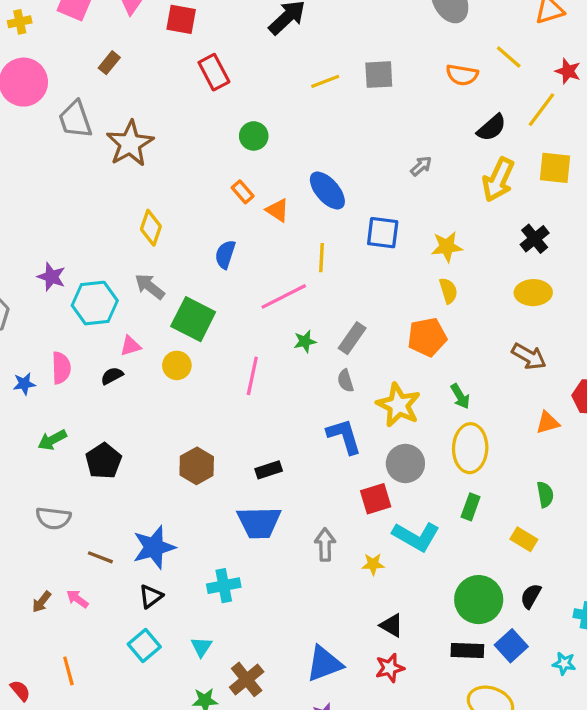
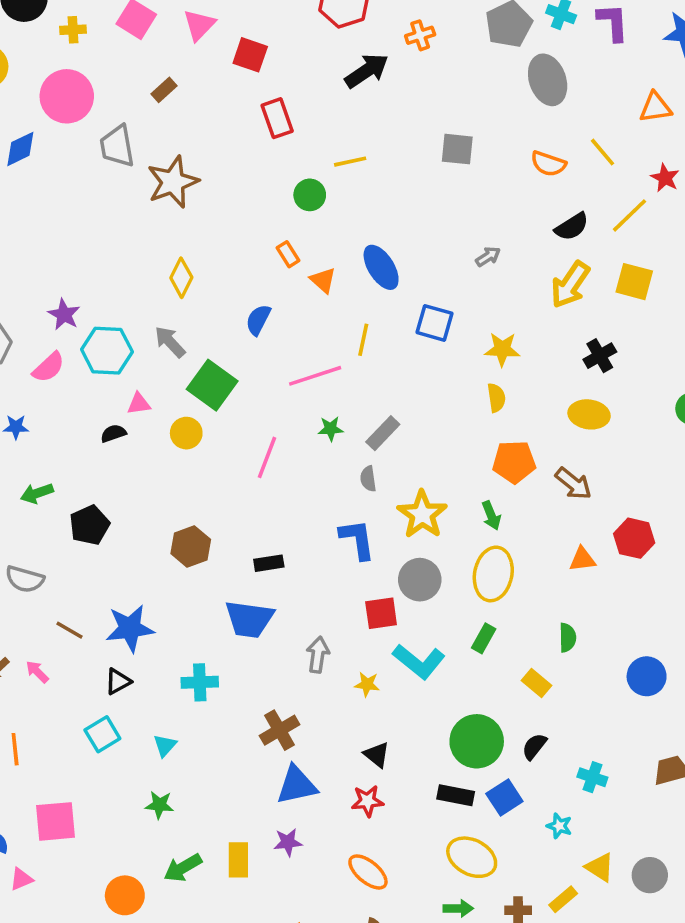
yellow line: (325, 81) -> (350, 162), moved
orange pentagon: (427, 337) -> (514, 462), moved
pink semicircle: (61, 368) -> (49, 367), moved, turned 40
brown cross: (247, 679) -> (280, 730), moved

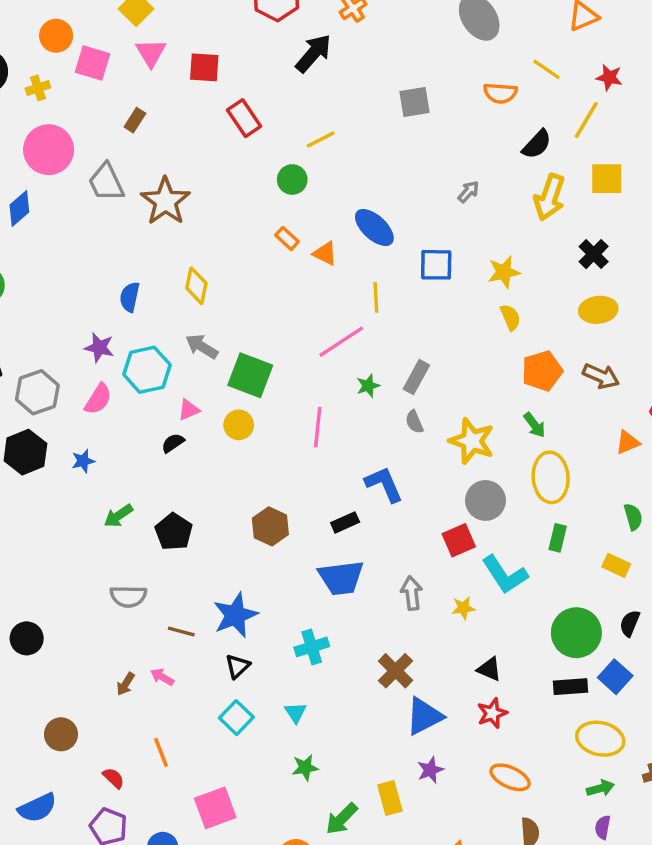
blue semicircle: (258, 320) -> (130, 297), moved
blue L-shape: (357, 539) -> (384, 484), moved
cyan L-shape: (419, 661) -> (505, 575), turned 33

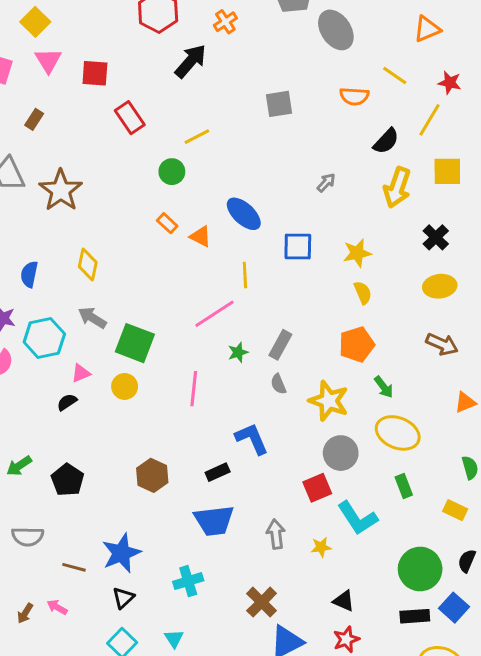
orange pentagon: (542, 371) -> (357, 344), moved
yellow ellipse: (551, 477) -> (398, 433), turned -63
green rectangle: (558, 538) -> (404, 486), turned -35

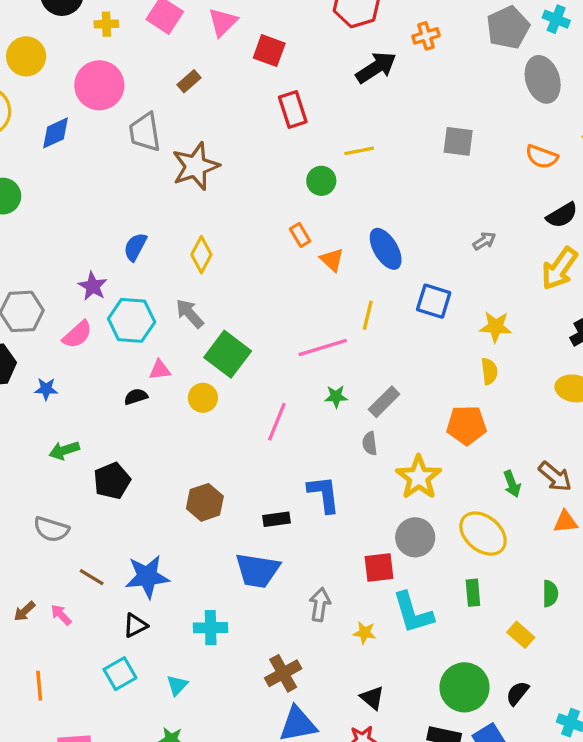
brown arrow: (442, 344) -> (555, 477), moved
green arrow: (384, 387) -> (512, 484), moved

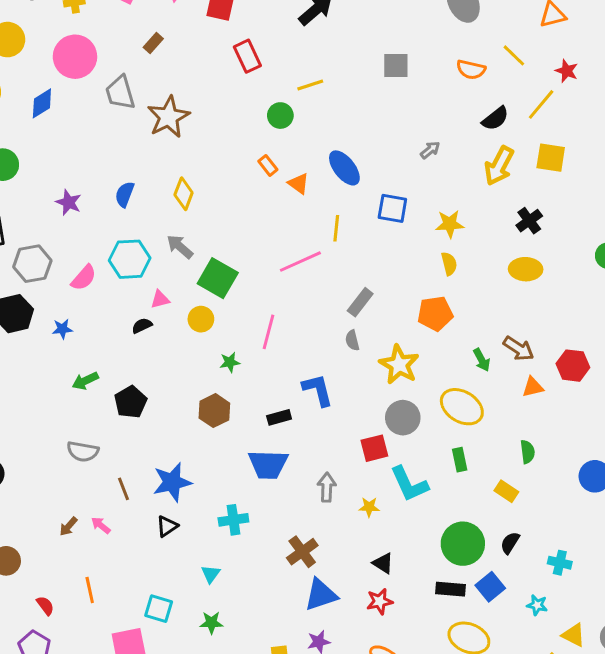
purple star: (93, 286) -> (69, 202), moved
green star: (336, 397) -> (230, 362), moved
brown line: (92, 577) -> (123, 489), turned 45
cyan square: (120, 674) -> (159, 609), moved, turned -36

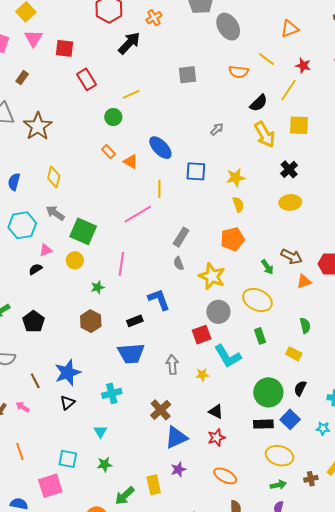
yellow arrow: (499, 166) -> (265, 135), turned -52

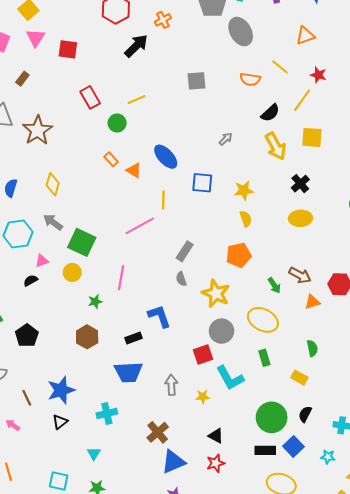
red rectangle: (87, 79) -> (90, 97), moved

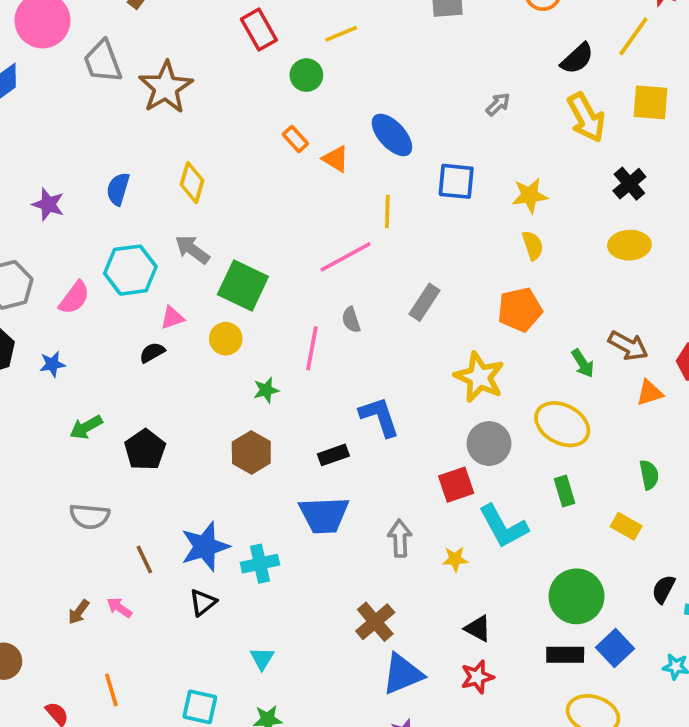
gray semicircle: (181, 279) -> (351, 320), moved
cyan cross: (107, 414) -> (260, 564), moved
black semicircle: (305, 414) -> (664, 589), moved

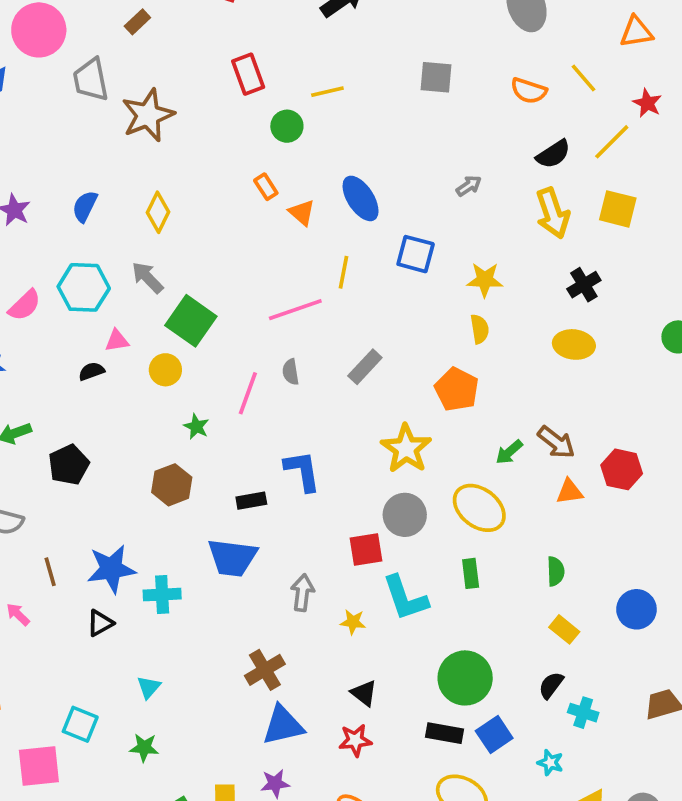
orange pentagon: (520, 310) -> (457, 389), turned 30
green arrow: (583, 363) -> (509, 452), turned 72
green star: (266, 390) -> (196, 427), turned 30
yellow rectangle: (626, 526) -> (564, 629), moved

